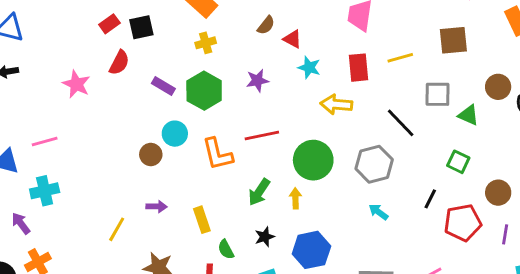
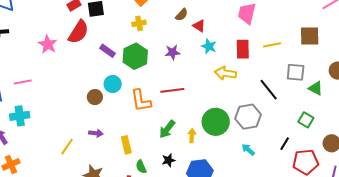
red semicircle: (119, 63) -> (78, 32), size x1.4
green circle: (313, 160) -> (216, 122), moved

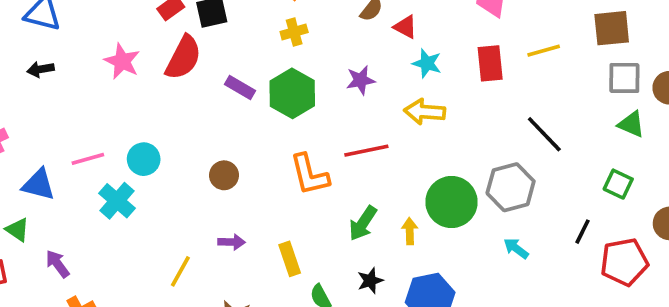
pink star: (48, 44) -> (122, 61), moved
gray square: (296, 72) -> (624, 78), moved
yellow arrow: (225, 73) -> (425, 112), moved
cyan circle: (113, 84) -> (144, 159), moved
cyan cross: (20, 116) -> (117, 201), moved, turned -36

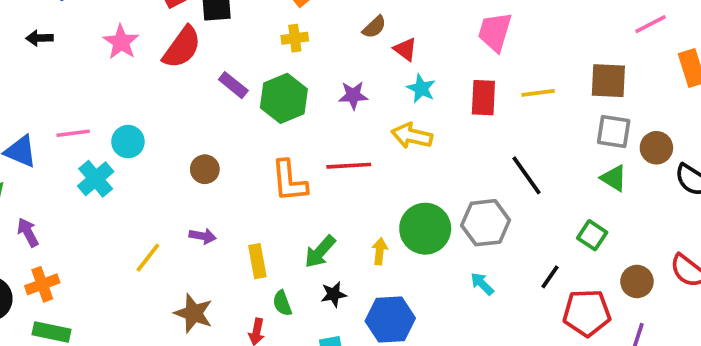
green arrow: (363, 223) -> (320, 252), moved

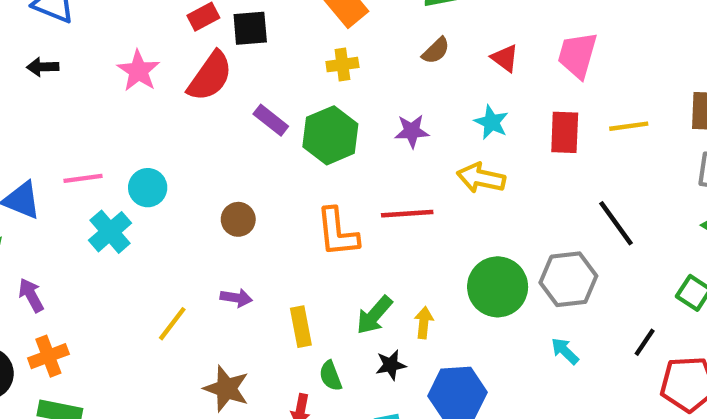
red triangle: (405, 49) -> (505, 58), moved
yellow arrow: (380, 251) -> (424, 323), moved

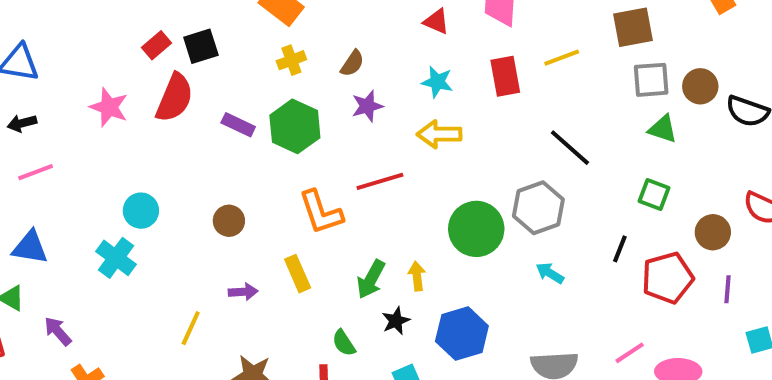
brown semicircle: (436, 51) -> (352, 63), moved
pink line: (83, 178) -> (36, 172), moved
yellow rectangle: (301, 327) -> (298, 274), moved

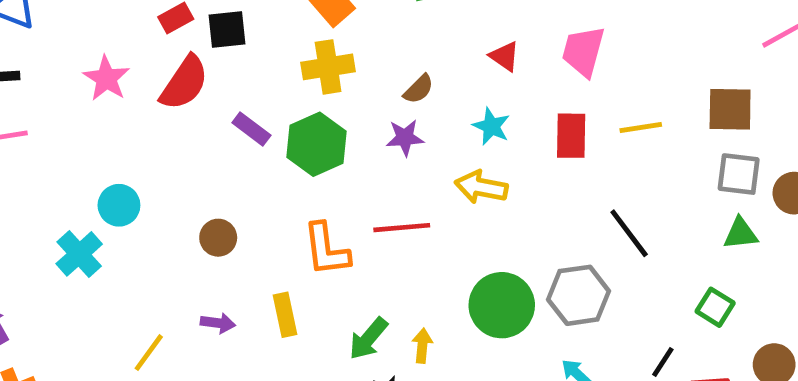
yellow cross: (291, 60) -> (328, 67), size x1.5
brown semicircle: (352, 63) -> (419, 89), moved
green triangle: (663, 129) -> (741, 234), turned -36

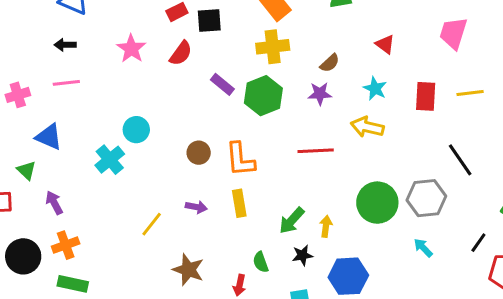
pink trapezoid: (583, 51) -> (453, 33), moved
red semicircle: (184, 83) -> (181, 53), size x0.7
orange L-shape: (326, 249) -> (240, 159), moved

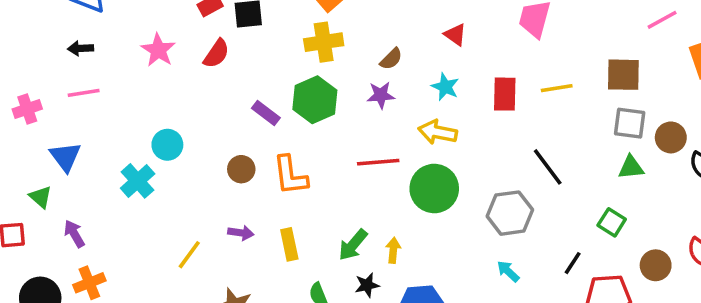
purple rectangle: (222, 84) -> (266, 113), moved
blue triangle: (49, 137) -> (65, 157), turned 32
yellow rectangle: (239, 203) -> (289, 244), moved
green circle: (377, 203) -> (434, 189), moved

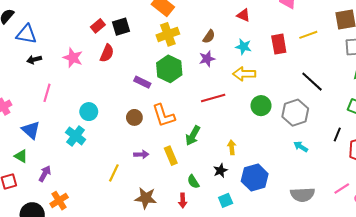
black arrow: (81, 48) -> (34, 60), moved
pink line: (84, 93) -> (47, 93), moved, turned -54
green circle: (434, 189) -> (261, 106), moved, size x0.7
purple arrow: (74, 234) -> (45, 174), turned 70
green arrow: (353, 245) -> (193, 136), moved

